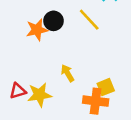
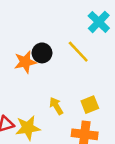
yellow square: (106, 87) -> (90, 105), moved

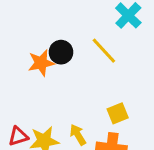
yellow arrow: (56, 106) -> (78, 135), moved

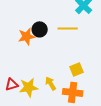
yellow line: (104, 51) -> (68, 28), turned -48

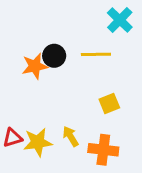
yellow square: (77, 69) -> (109, 104), moved

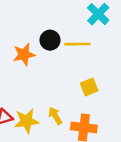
black circle: (54, 56) -> (50, 40), moved

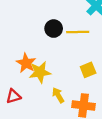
orange star: (24, 54) -> (26, 63), moved, turned -30
yellow star: (27, 121) -> (40, 72), moved

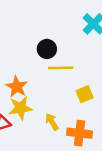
yellow line: (78, 32) -> (61, 68), moved
yellow star: (40, 72) -> (21, 108), moved

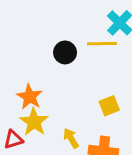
yellow line: (61, 68) -> (102, 44), moved
yellow star: (21, 108) -> (34, 122), turned -30

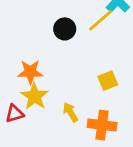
yellow line: (102, 44) -> (101, 20), turned -40
orange star: (30, 97) -> (30, 72), turned -30

